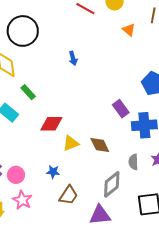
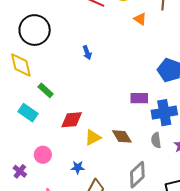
purple rectangle: (121, 109) -> (139, 98), turned -48
gray semicircle: (133, 162) -> (156, 140), moved
pink circle: (16, 175) -> (43, 155), moved

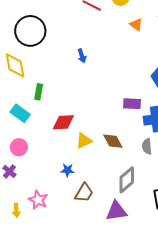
green rectangle: (46, 90) -> (39, 92), turned 56
pink circle: (43, 155) -> (19, 147), moved

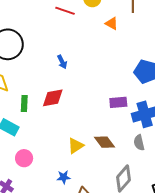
red diamond: (63, 122) -> (53, 98), moved
pink circle: (19, 147) -> (24, 158), moved

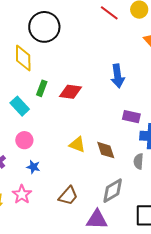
blue arrow: (62, 62) -> (118, 76), moved, size x1.6
yellow triangle: (76, 146) -> (77, 145), turned 36
blue star: (64, 177) -> (33, 167), moved

